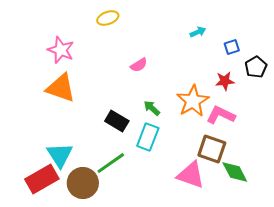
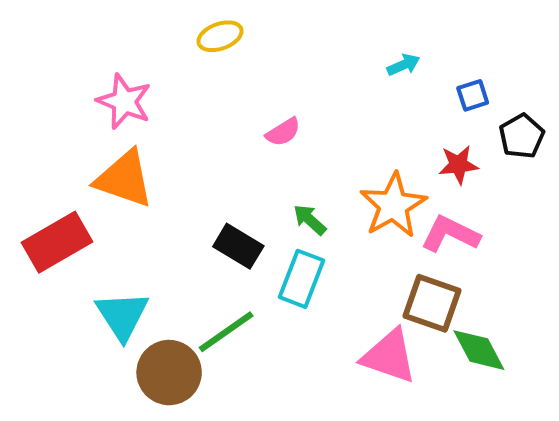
red rectangle: (42, 179) -> (57, 242), moved

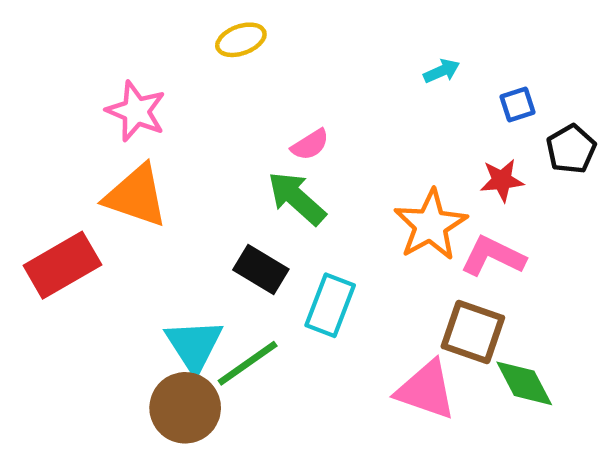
green arrow: (310, 220) -> (297, 198), moved, size x1.6
cyan triangle: (122, 315) -> (194, 345), moved

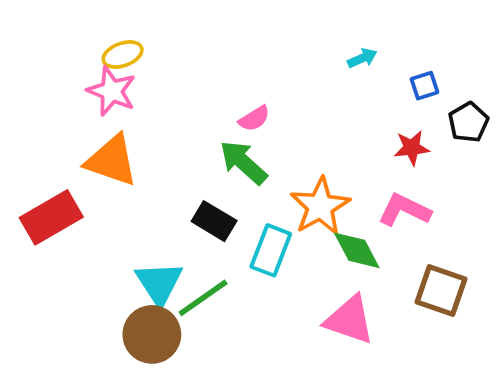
yellow ellipse: (241, 40) -> (123, 55), moved
orange star: (430, 225) -> (320, 206), moved
brown square: (473, 332) -> (441, 291), moved
green diamond: (524, 383) -> (357, 250), moved

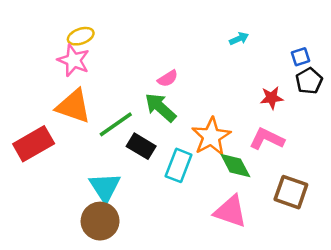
blue square: (424, 86) -> (301, 57), moved
green line: (203, 298) -> (116, 124), moved

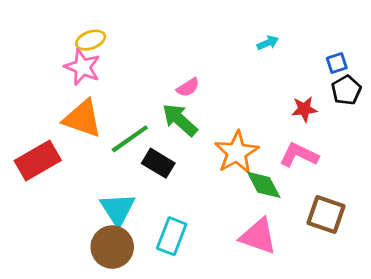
cyan rectangle: (179, 165) -> (172, 236), moved

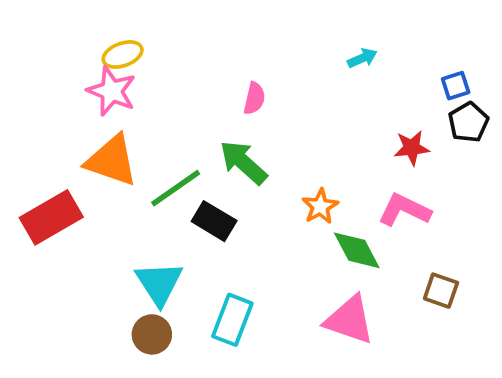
pink semicircle: (188, 87) -> (254, 98), moved, turned -45
orange star: (237, 152) -> (320, 206), size x0.6
brown square: (326, 215) -> (441, 291), size x0.7
brown circle: (112, 247) -> (152, 334), size x0.7

